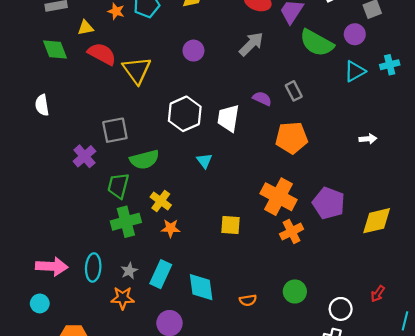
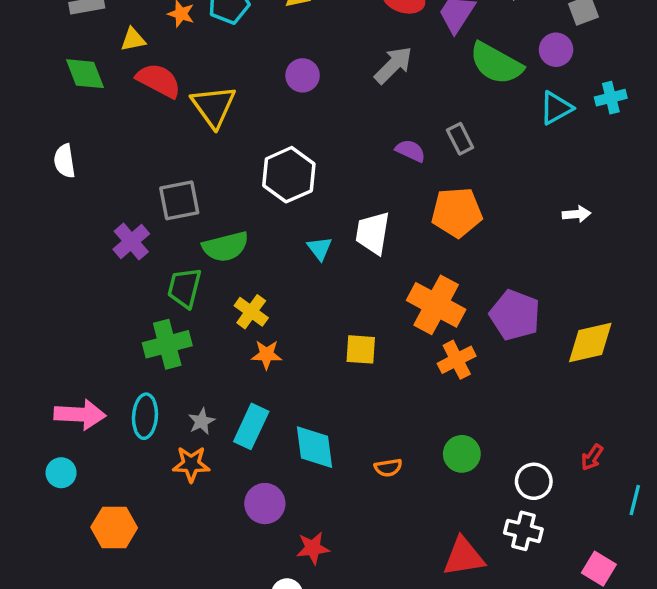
white trapezoid: (228, 118) -> (373, 233), moved
green cross: (126, 222) -> (167, 344), moved

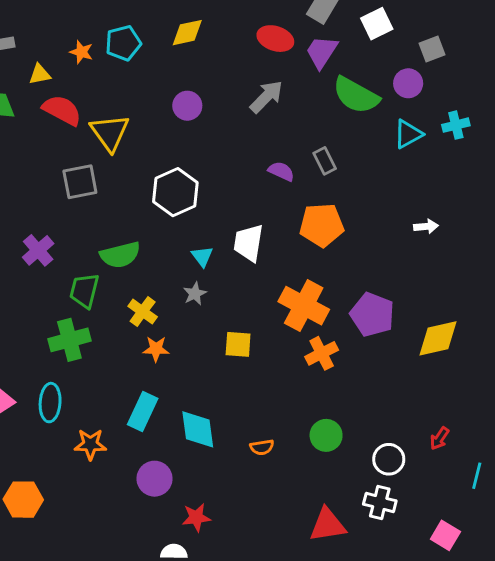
gray square: (179, 200) -> (80, 182), moved
gray star: (201, 421) -> (195, 294), moved

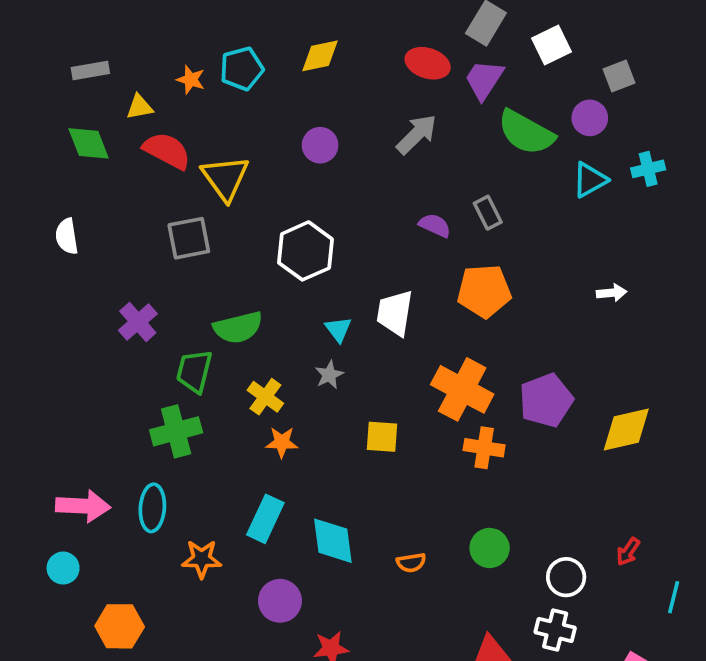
purple pentagon: (372, 315) -> (546, 400), turned 30
orange cross: (322, 353) -> (484, 448), turned 36

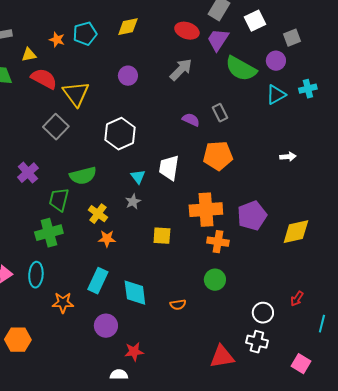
gray square: (189, 238) -> (56, 127), turned -35
orange cross: (462, 389) -> (206, 210), turned -32
green circle: (490, 548) -> (215, 280), moved

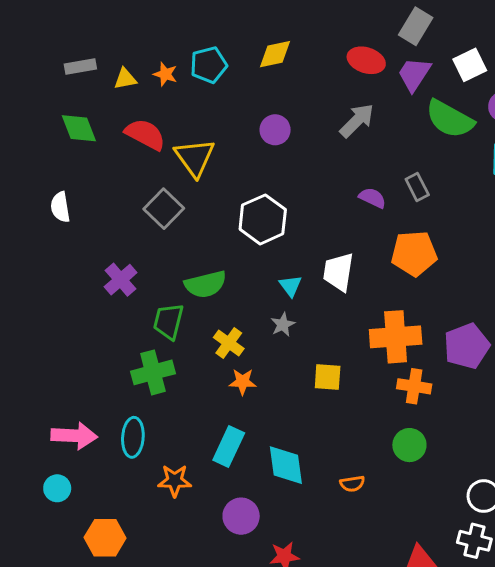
white square: (255, 21) -> (470, 65), moved
yellow triangle: (29, 55) -> (125, 79), moved

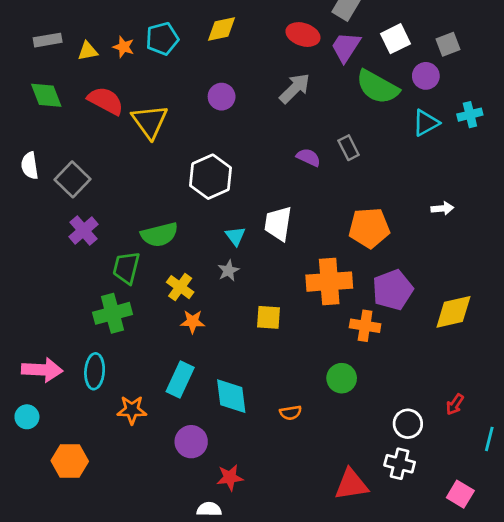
gray square: (164, 209) -> (72, 179), moved
orange pentagon: (414, 253) -> (369, 228), moved
orange cross: (414, 386) -> (365, 326), moved

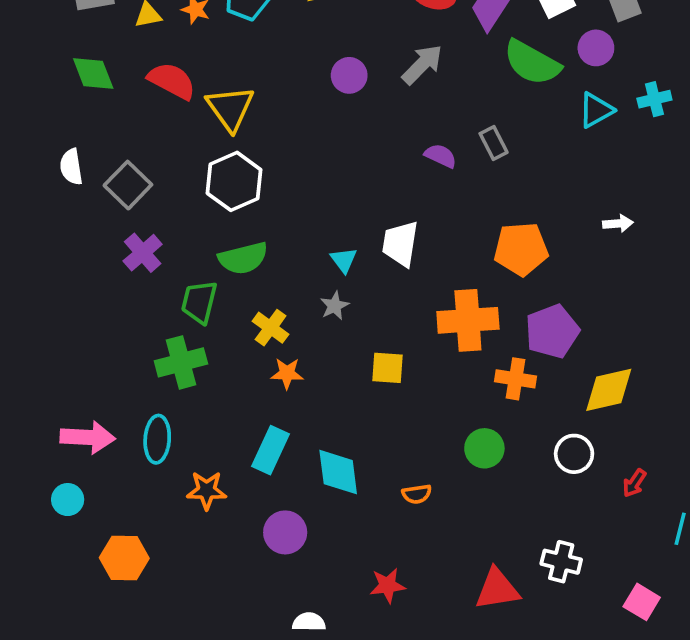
purple circle: (222, 97) -> (349, 75), moved
white hexagon: (210, 177) -> (234, 181), moved
yellow diamond: (453, 312) -> (609, 390), moved
white circle: (408, 424) -> (574, 454), moved
red star: (230, 478) -> (388, 585), moved

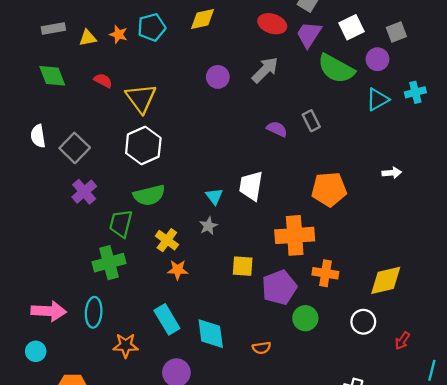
red semicircle: (172, 81) -> (103, 80), size x0.6
purple pentagon: (552, 331) -> (279, 287), moved
cyan rectangle: (271, 450) -> (167, 319), turned -56

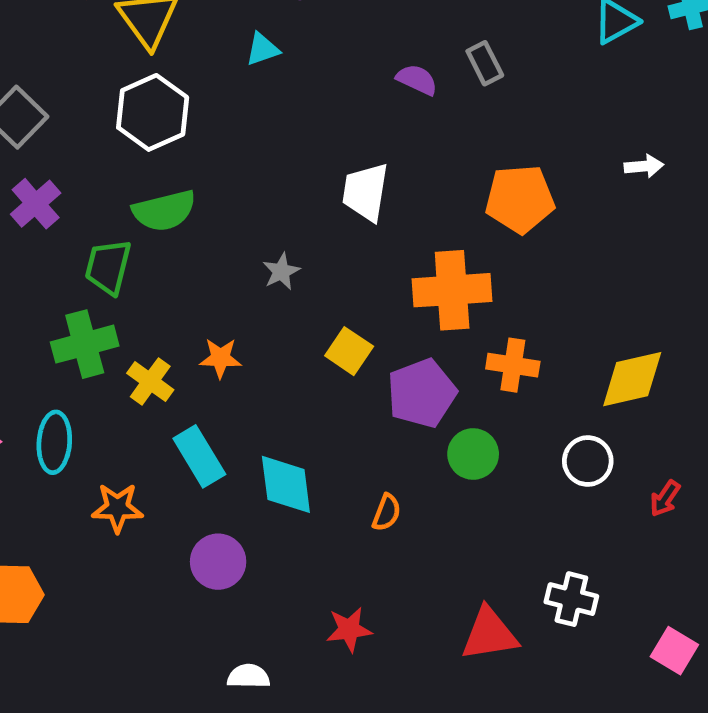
cyan triangle: (214, 196) -> (263, 49), moved, turned 48
yellow cross: (167, 240) -> (150, 381), moved
yellow square: (243, 266) -> (349, 351), turned 30
orange semicircle: (262, 348) -> (387, 512), turned -60

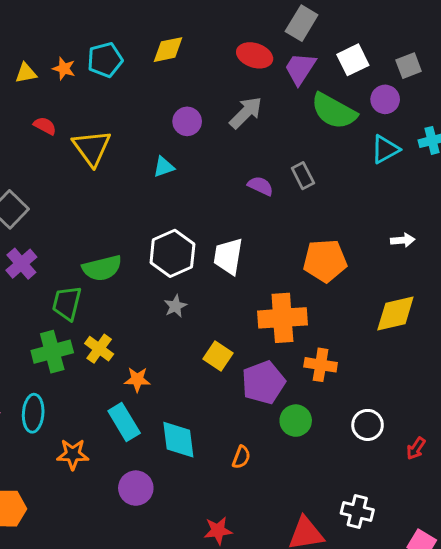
white hexagon: (153, 112) -> (172, 253), moved
orange star: (220, 358) -> (137, 379), moved
yellow diamond: (632, 379) -> (395, 313), moved
yellow cross: (150, 381) -> (99, 349), moved

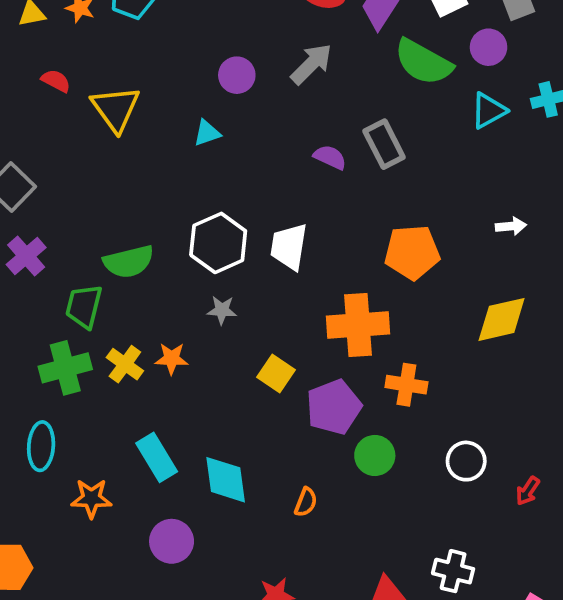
gray rectangle: (303, 176) -> (384, 144), size x1.4
gray star: (175, 306) -> (222, 310), turned 30
orange star: (137, 379) -> (172, 359), moved

